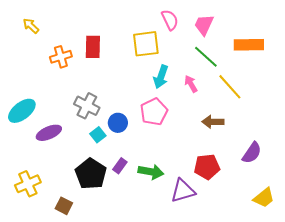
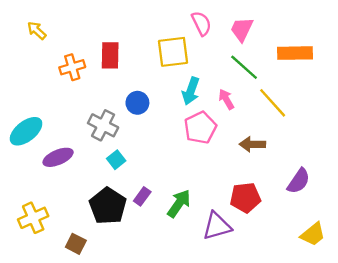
pink pentagon: (154, 112) -> (200, 128), moved
blue circle: (118, 123) -> (137, 103), moved
green arrow: (151, 172) -> (179, 204), turned -65

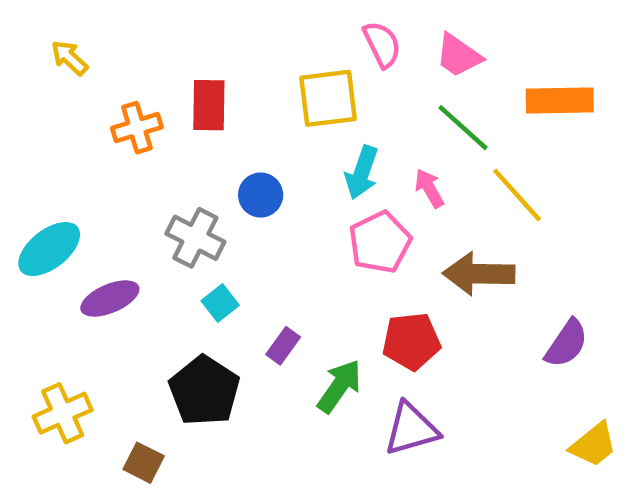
pink trapezoid: (242, 29) -> (459, 56), turned -80
brown arrow: (252, 144) -> (479, 274), size x1.4
purple rectangle: (142, 196) -> (283, 346), moved
red pentagon: (245, 198) -> (411, 341), moved

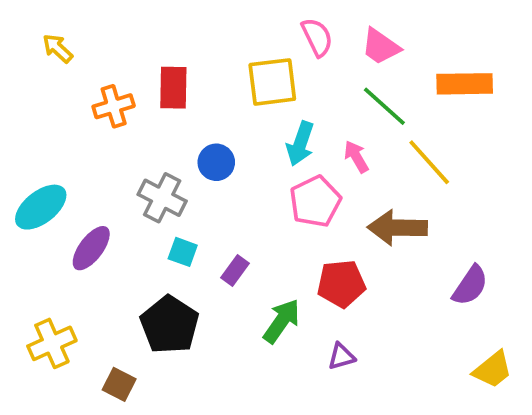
purple ellipse: (110, 298) -> (91, 248), turned -30
cyan square: (220, 303) -> (183, 252), turned -32
purple rectangle: (283, 346) -> (235, 271), moved
purple triangle: (411, 429) -> (341, 356), size x0.6

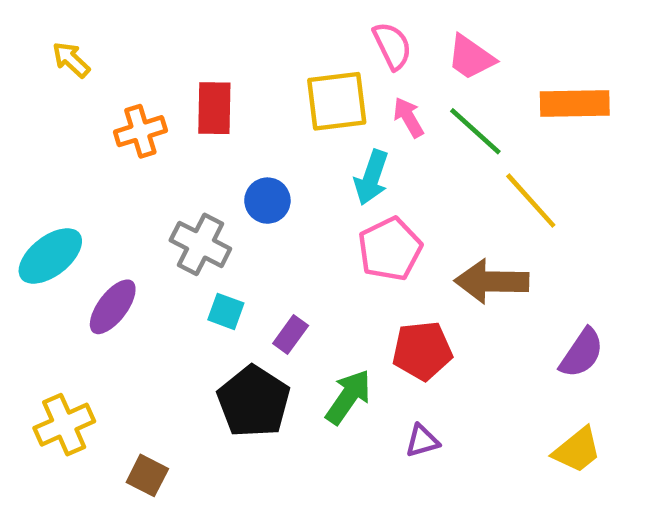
pink arrow: (356, 157) -> (408, 117), moved
black pentagon: (170, 325) -> (254, 402), moved
yellow trapezoid: (493, 370) -> (577, 450), moved

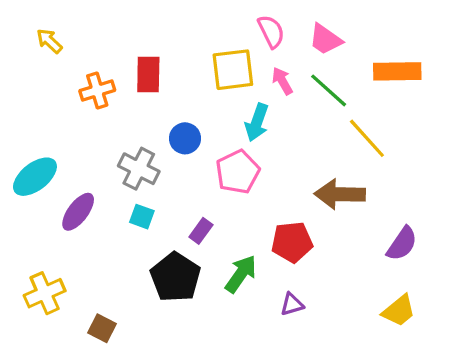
pink pentagon: (390, 249) -> (238, 172), moved
cyan square: (226, 311) -> (142, 217), moved

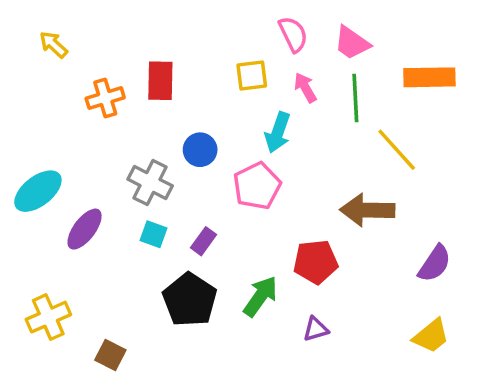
yellow square: (233, 70) -> (252, 76), size x0.7
green line: (329, 90) -> (355, 98), turned 45
purple rectangle: (201, 231) -> (204, 241), moved

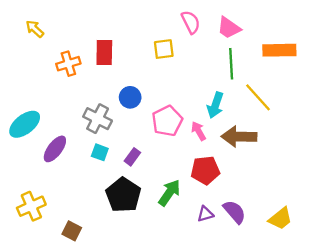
pink arrow: (305, 88) -> (199, 131), moved
cyan arrow: (278, 132) -> (215, 105), moved
purple semicircle: (435, 264) -> (234, 212), moved, turned -75

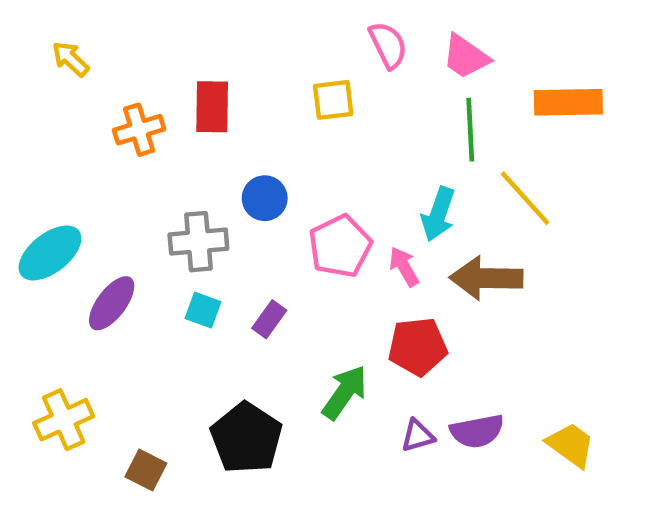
gray cross: (98, 119) -> (198, 242), turned -32
black pentagon: (123, 195) -> (246, 438), moved
purple semicircle: (234, 212) -> (477, 431), turned 120
yellow trapezoid: (280, 219) -> (571, 445), turned -105

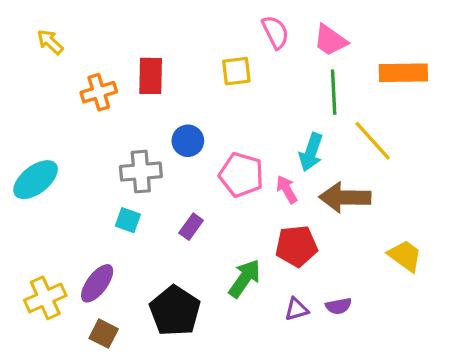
pink pentagon: (340, 246) -> (241, 175), turned -30
purple ellipse: (112, 303) -> (97, 283), moved
cyan square: (203, 310) -> (128, 220), moved
purple semicircle: (477, 431) -> (339, 306), size x0.7
yellow trapezoid: (571, 445) -> (405, 256), moved

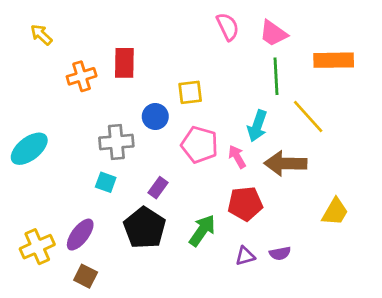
yellow square: (236, 71) -> (190, 92), moved
yellow trapezoid: (405, 256) -> (335, 212), turned 84
black pentagon: (175, 311) -> (145, 228), moved

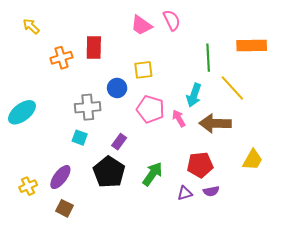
pink trapezoid: (273, 33) -> (141, 25), moved
red pentagon: (245, 204) -> (200, 165), moved
yellow cross: (37, 247) -> (28, 186), size x0.7

